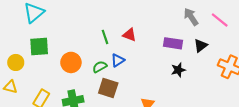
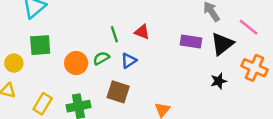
pink line: (220, 20) -> (249, 27), moved
black triangle: (201, 45) -> (222, 44), size x1.5
green semicircle: (100, 67) -> (101, 58), moved
black star: (178, 70) -> (219, 81), moved

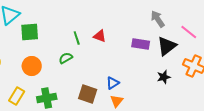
green square: (40, 45) -> (30, 32), moved
blue triangle: (129, 61) -> (113, 83), moved
orange circle: (76, 63) -> (32, 66), moved
brown square: (118, 92) -> (88, 94), moved

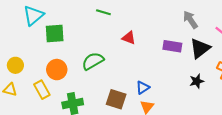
green line: (77, 38) -> (103, 12), moved, turned -56
green semicircle: (66, 58) -> (93, 61), size x1.5
yellow rectangle: (17, 96) -> (42, 90), moved, turned -60

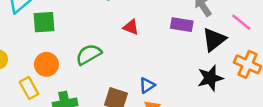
purple rectangle: (172, 46) -> (182, 25), moved
black star: (197, 81) -> (210, 78), size x1.5

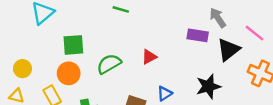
green square: (44, 22) -> (73, 45), moved
red triangle: (131, 27) -> (149, 57), moved, turned -49
black star: (210, 78) -> (208, 86), moved

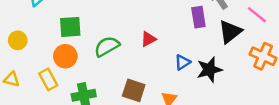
purple rectangle: (198, 35) -> (198, 17), turned 72
yellow circle: (22, 69) -> (18, 40), moved
blue triangle: (165, 93) -> (183, 62), moved

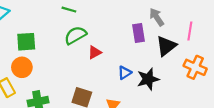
pink line: (257, 15) -> (190, 31), turned 60
green semicircle: (107, 46) -> (75, 35), moved

